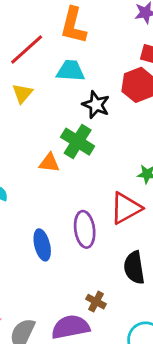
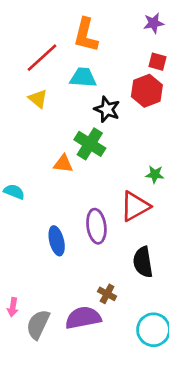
yellow triangle: (22, 93) -> (38, 99), turned -30

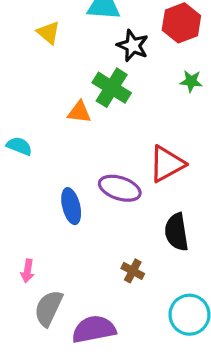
green star: (155, 174) -> (191, 81), moved
purple ellipse: (96, 226) -> (120, 188), turned -64
pink arrow: (13, 307) -> (27, 271), moved
purple semicircle: (83, 318) -> (94, 329), moved

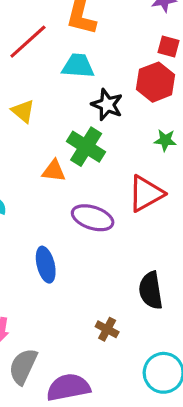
yellow triangle: (48, 33) -> (23, 111), moved
red triangle: (167, 164) -> (146, 193), moved
purple ellipse: (120, 188) -> (93, 218), moved

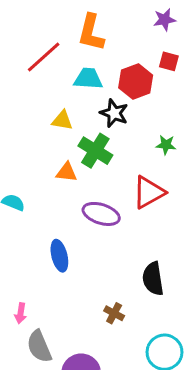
red hexagon: (156, 82) -> (136, 81), moved
yellow triangle: (23, 111) -> (62, 120), moved, turned -30
gray semicircle: (23, 366) -> (39, 346), turned -48

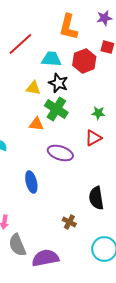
orange L-shape: (91, 33) -> (68, 27), moved
black star: (114, 113) -> (58, 83), moved
green star: (166, 145) -> (98, 113), moved
red triangle: (149, 192) -> (93, 138), size x0.7

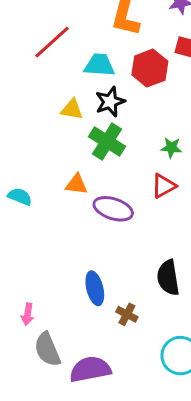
black star: (58, 83) -> (110, 102), turned 30
orange triangle: (36, 124) -> (76, 184), moved
blue ellipse: (31, 182) -> (95, 288), moved

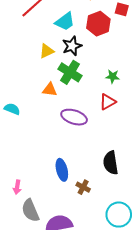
cyan trapezoid: (99, 65) -> (65, 22), turned 140
yellow triangle: (72, 109) -> (47, 51), turned -35
orange triangle: (76, 184) -> (50, 90), moved

